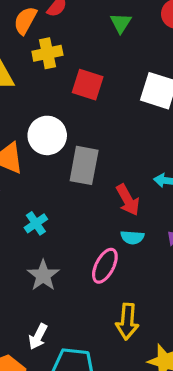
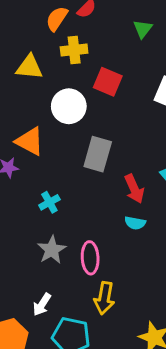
white circle: (47, 135) -> (69, 106), moved
pink ellipse: (105, 266) -> (90, 258), moved, turned -36
yellow arrow: (127, 322) -> (104, 298), moved

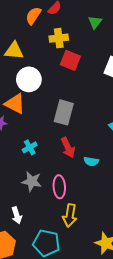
yellow cross: (74, 50) -> (59, 38), moved
white circle: (69, 106) -> (29, 79), moved
red arrow: (134, 189) -> (68, 148), moved
gray star: (52, 250) -> (32, 181), turned -30
white arrow: (42, 304) -> (17, 215), moved, turned -49

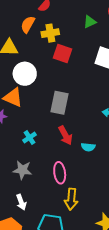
orange semicircle: (33, 16) -> (28, 24), moved
green triangle: (95, 22) -> (90, 22), moved, turned 32
gray star: (32, 181) -> (22, 170), moved

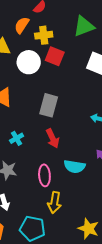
green triangle: (90, 22) -> (84, 26), size x1.6
white circle: (25, 74) -> (29, 62), moved
cyan semicircle: (88, 147) -> (75, 166), moved, size x1.5

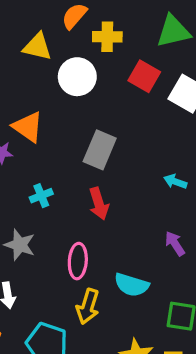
red square: (55, 56) -> (144, 76), moved
cyan semicircle: (75, 166) -> (132, 285), moved

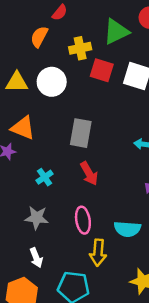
yellow cross: (107, 37) -> (80, 48), moved
yellow triangle: (37, 47) -> (17, 82), moved

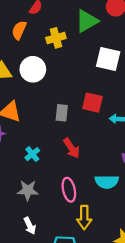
red square: (102, 70) -> (92, 103), moved
gray rectangle: (81, 133) -> (62, 113), size x0.7
cyan semicircle: (127, 229) -> (107, 182), moved

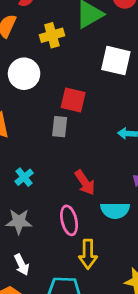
red square: (92, 103) -> (73, 100), moved
red arrow: (72, 148) -> (85, 182), moved

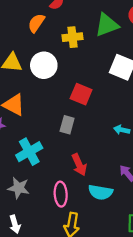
gray rectangle: (60, 127) -> (67, 125), moved
cyan cross: (24, 177) -> (29, 152), size x1.6

